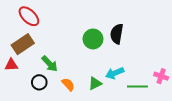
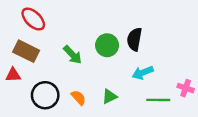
brown rectangle: (23, 44) -> (26, 51), turned 60
green arrow: (50, 64) -> (73, 55), moved
cyan arrow: (115, 73) -> (143, 73), moved
black circle: (39, 82) -> (45, 95), size x1.5

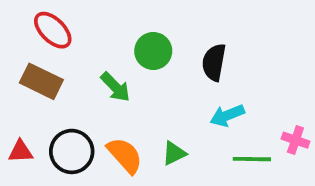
green circle: (107, 45) -> (153, 51), moved
red triangle: (13, 75) -> (21, 151), moved
orange semicircle: (78, 98) -> (125, 155), size x1.5

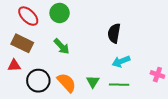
green circle: (153, 51) -> (60, 13), moved
red triangle: (21, 151) -> (14, 65), moved
green triangle: (174, 153) -> (93, 82), turned -32
green line: (252, 159) -> (119, 85), moved

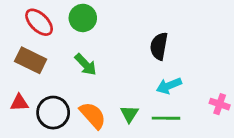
red triangle: (14, 65) -> (19, 103), moved

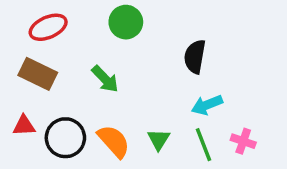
green circle: (83, 18) -> (126, 22), moved
red ellipse: (39, 22) -> (48, 27), turned -68
pink cross: (220, 104) -> (243, 141), moved
green line: (166, 118) -> (204, 145), turned 68

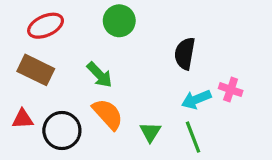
orange semicircle: (114, 141) -> (108, 114), moved
pink cross: (243, 141) -> (231, 90), moved

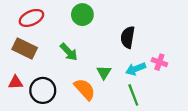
orange semicircle: (108, 114) -> (85, 89), moved
green triangle: (150, 132) -> (104, 72), moved

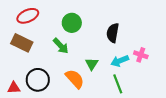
green circle: (82, 15) -> (72, 23), moved
red triangle: (16, 82) -> (14, 88), moved

